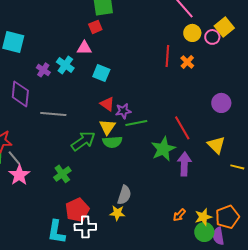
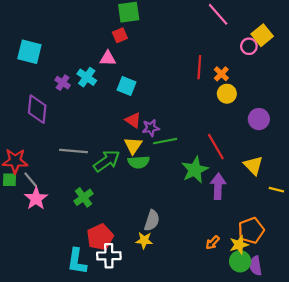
yellow circle: (192, 33) -> (227, 94), moved
gray line: (53, 114) -> (74, 151), moved
orange pentagon: (227, 217) -> (251, 230), moved

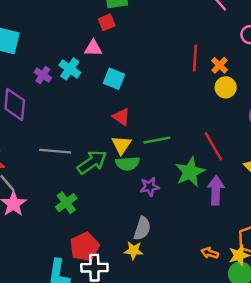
purple star: (151, 128) -> (150, 187), moved
orange arrow: (213, 243) -> (210, 253), turned 64

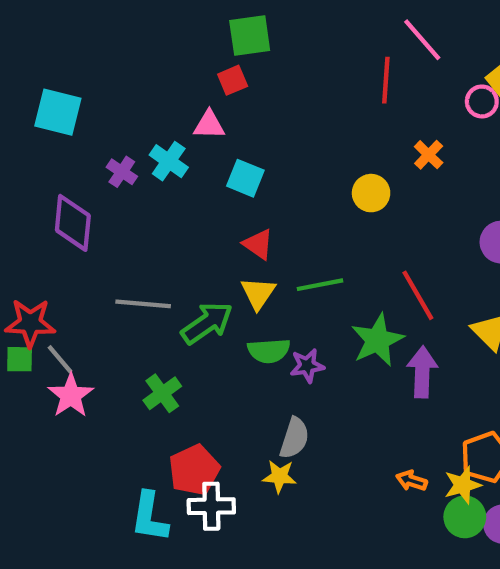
red line: (195, 58) -> (386, 80), moved
yellow circle: (226, 87) -> (371, 193), moved
green semicircle: (128, 163) -> (269, 351), moved

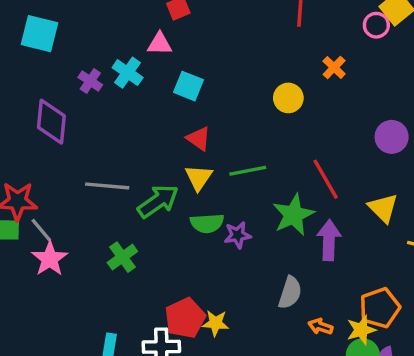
gray semicircle: (294, 438) -> (290, 293), moved
red pentagon: (194, 470) -> (185, 318), moved

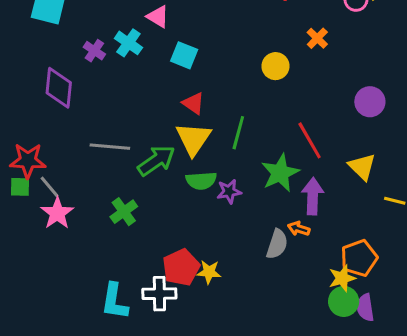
pink triangle: (160, 44) -> (158, 17), turned 30
green line: (248, 171) -> (238, 133), turned -64
yellow triangle: (199, 178) -> (193, 139), size x1.4
orange arrow: (320, 326) -> (299, 229), moved

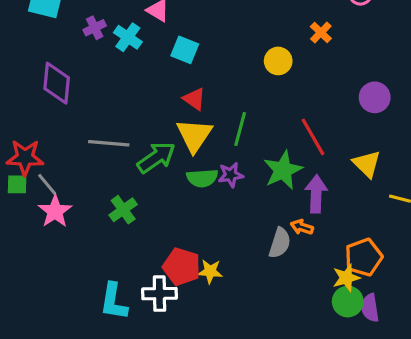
purple cross: (94, 51) -> (95, 28), moved, turned 30
purple star: (229, 191) -> (231, 175), moved
red pentagon: (181, 267) -> (182, 267), turned -30

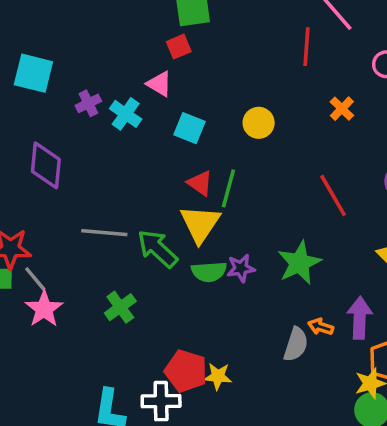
yellow circle: (278, 61) -> (259, 123), moved
green line: (240, 129) -> (228, 188), moved
red line: (313, 137) -> (333, 195), moved
green arrow: (156, 157) -> (158, 249), turned -102
purple arrow: (316, 194) -> (360, 318), moved

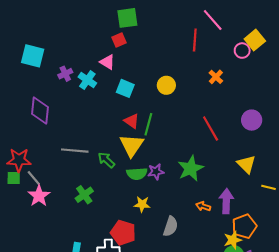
green arrow: (158, 249) -> (106, 160), size x0.7
gray semicircle: (296, 344) -> (171, 226), moved
yellow star: (218, 376) -> (142, 204), moved

